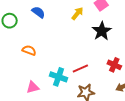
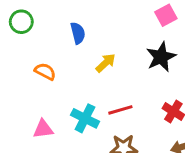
blue semicircle: (38, 12) -> (78, 33), moved, turned 32
yellow arrow: (77, 13) -> (106, 63), moved

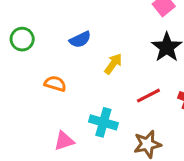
blue semicircle: (78, 33) -> (80, 40), turned 90
red line: (120, 110) -> (148, 96), moved

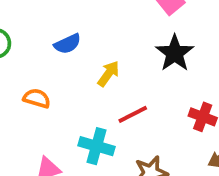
red line: (148, 96) -> (133, 114), moved

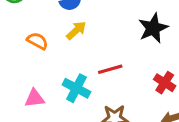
yellow arrow: (108, 74) -> (76, 30), moved

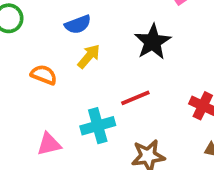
black star: (153, 28) -> (153, 42), moved
cyan cross: (76, 88) -> (98, 126), turned -36

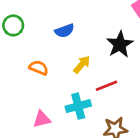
yellow arrow: (89, 56) -> (82, 64), moved

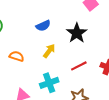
blue semicircle: (65, 31) -> (43, 26), moved
red line: (106, 86) -> (79, 66), moved

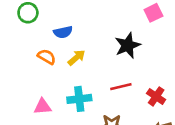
blue semicircle: (43, 26) -> (63, 32), moved
yellow arrow: (49, 51) -> (77, 58), moved

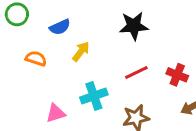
black star: (128, 45) -> (134, 26), turned 30
orange semicircle: (47, 57) -> (36, 59), moved

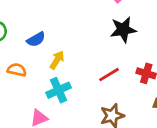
black star: (134, 26) -> (123, 30), moved
cyan cross: (94, 96) -> (59, 90), moved

